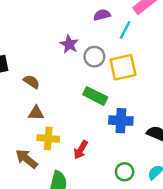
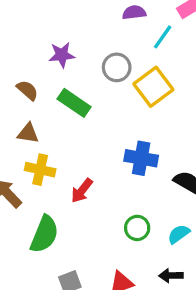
purple star: (69, 44) -> (62, 55), moved, turned 30
yellow square: (123, 67) -> (153, 87), turned -32
green rectangle: (95, 96) -> (74, 103), moved

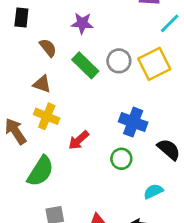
gray circle: (117, 67) -> (119, 61), moved
green circle: (137, 228) -> (121, 159), moved

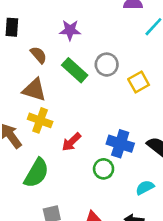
yellow square: (154, 64) -> (139, 82), moved, size x0.7
brown triangle: (42, 84) -> (34, 90), size x1.4
blue cross: (133, 122) -> (120, 144), moved
green circle: (121, 159) -> (104, 169), moved

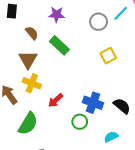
gray circle: (107, 65) -> (98, 22), moved
brown triangle: (34, 90) -> (28, 60), turned 42

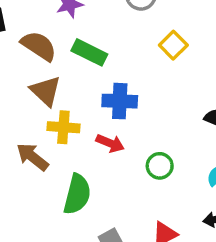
brown semicircle: (32, 33) -> (39, 46), size x1.5
red arrow: (56, 100) -> (110, 143), turned -98
blue cross: (93, 103) -> (120, 101), moved

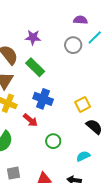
yellow square: (173, 45) -> (83, 104), moved

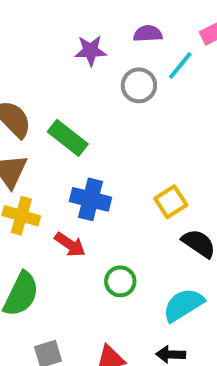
purple star: (33, 37) -> (91, 51), moved
cyan semicircle: (83, 156) -> (183, 305), size x1.5

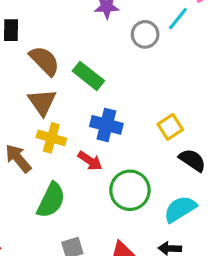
green circle: (120, 281) -> (130, 190), size x1.6

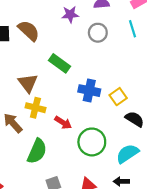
cyan line: (178, 19) -> (132, 29), moved, turned -54
brown semicircle: (44, 61) -> (29, 31), moved
blue cross: (106, 125) -> (89, 91), moved

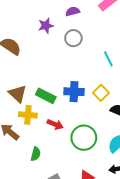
cyan line: (132, 29) -> (108, 59), moved
green rectangle: (59, 63) -> (46, 96), moved
green semicircle: (37, 151) -> (36, 154), size x0.6

